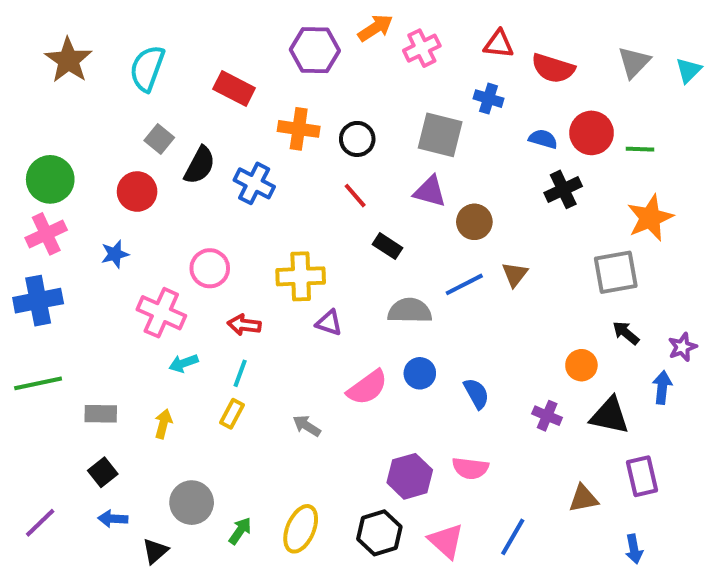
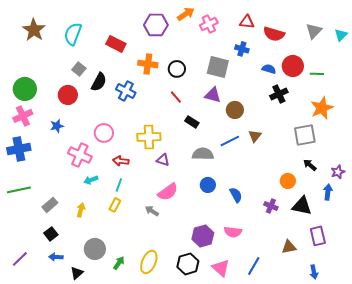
pink semicircle: (367, 387) -> (168, 192), moved
gray rectangle: (101, 414) -> (50, 205), turned -42

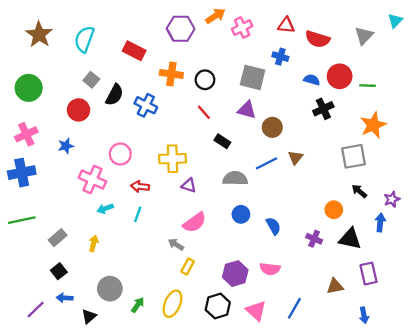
cyan triangle: (341, 35) -> (395, 21), moved
green circle: (25, 89) -> (29, 88), moved
yellow rectangle: (115, 205) -> (188, 267), moved
purple line: (20, 259) -> (36, 310), moved

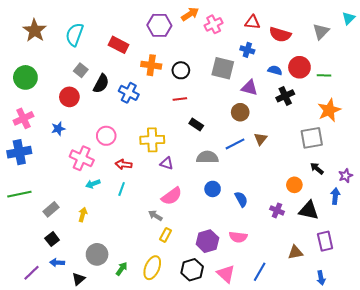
purple triangle: (247, 110) -> (249, 88), moved
red line: (204, 112) -> (180, 99), turned -56

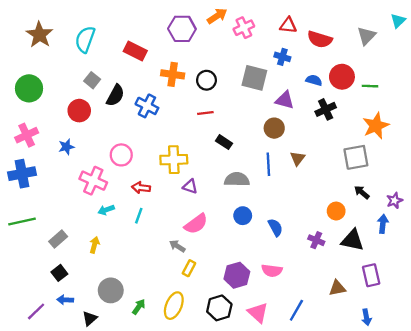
blue line: (235, 144) -> (268, 164), turned -66

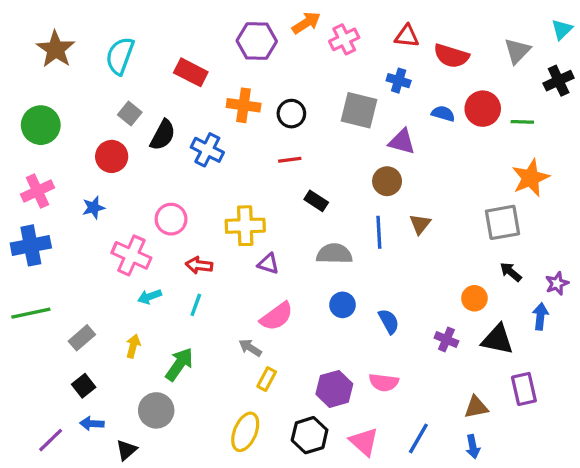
black cross: (326, 109) -> (559, 81), moved
green arrow: (139, 307) -> (179, 364), moved, size x1.5
blue arrow: (366, 317) -> (473, 447), moved

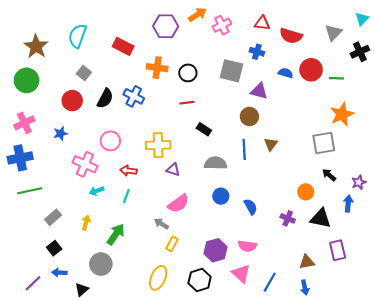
brown star: (56, 49) -> (36, 46), moved
black semicircle: (163, 135) -> (105, 98), moved
green line: (31, 313) -> (30, 191), moved
pink triangle: (364, 442) -> (241, 274), moved

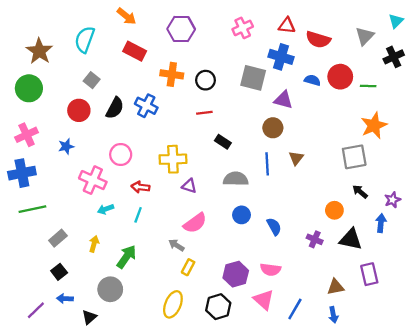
orange arrow: (197, 15) -> (126, 16), moved, turned 72
blue cross: (257, 52) -> (281, 57), size x1.5

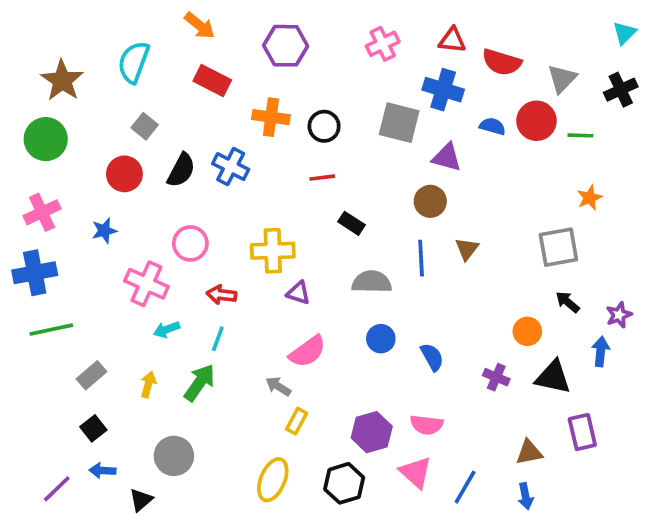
gray triangle: (365, 36) -> (562, 79), moved
orange star: (374, 125) -> (590, 198), size x0.6
green arrow: (126, 257) -> (200, 383), moved

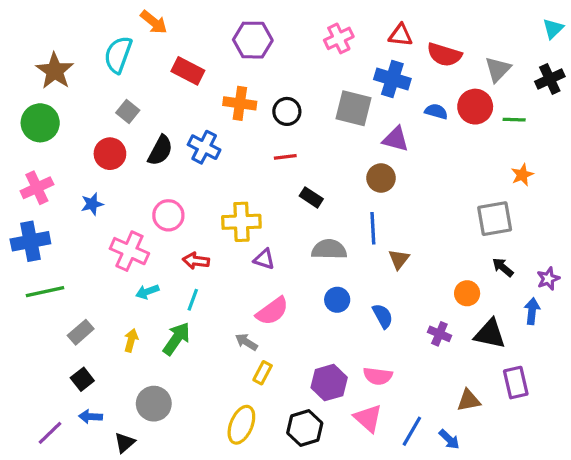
orange arrow: (200, 26) -> (154, 22), moved
brown triangle: (467, 249) -> (399, 259), moved
blue arrow: (525, 496) -> (449, 439), moved, turned -35

